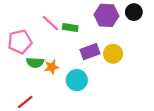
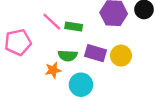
purple rectangle: (90, 52) -> (95, 53), turned 36
green semicircle: (35, 63) -> (68, 56), moved

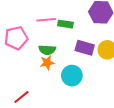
pink line: (52, 22) -> (46, 20), turned -48
green semicircle: (68, 56) -> (47, 50), moved

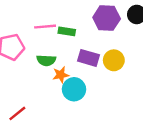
orange star: (47, 63) -> (61, 75), moved

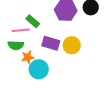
pink line: (45, 27) -> (21, 30), moved
green rectangle: (67, 31) -> (33, 21), turned 32

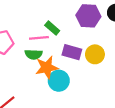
orange star: (28, 57) -> (47, 68), size x1.5

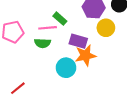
yellow circle: (95, 54) -> (106, 28), moved
orange star: (47, 68) -> (85, 55), moved

